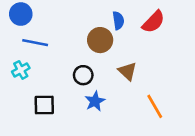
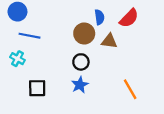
cyan cross: (21, 70) -> (17, 59), turned -32
brown triangle: (127, 71) -> (109, 41), moved, turned -35
black circle: (83, 75) -> (81, 62), moved

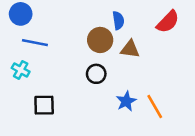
red semicircle: (129, 18) -> (168, 22), moved
blue star: (80, 85) -> (126, 101), moved

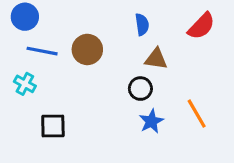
brown circle: (100, 40) -> (87, 49), moved
black circle: (96, 74) -> (140, 89), moved
orange line: (155, 106) -> (197, 114), moved

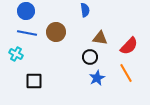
blue circle: (25, 17) -> (26, 11), moved
blue semicircle: (142, 25) -> (85, 10), moved
red semicircle: (201, 26) -> (129, 46), moved

